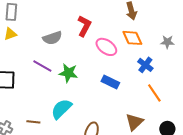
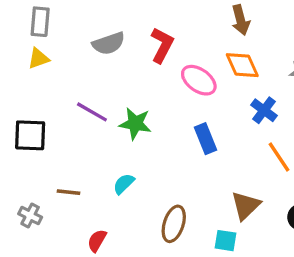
gray semicircle: (52, 38) -> (109, 43), moved
blue rectangle: (110, 82) -> (205, 139), turned 42
cyan semicircle: (61, 109) -> (124, 184), size x0.6
brown line: (33, 122) -> (68, 192), moved

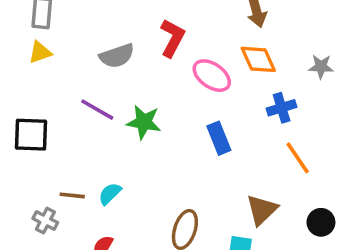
gray semicircle: (109, 43) -> (117, 56), moved
blue cross: (264, 110) -> (282, 108), turned 36
cyan semicircle: (124, 184) -> (110, 194), moved
gray cross: (30, 216) -> (45, 221), moved

